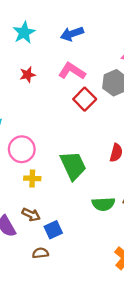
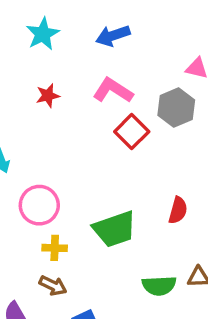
green trapezoid: (73, 166) -> (115, 229), turned 96
brown arrow: (31, 215) -> (53, 286), moved

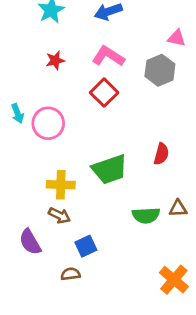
red square: (132, 132) -> (104, 93), moved
pink circle: (39, 205) -> (48, 123), moved
yellow cross: (55, 248) -> (61, 185), size x1.4

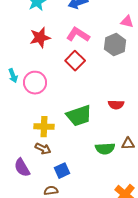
red star: (55, 60) -> (40, 38), size x1.5
red semicircle: (161, 154) -> (116, 105), turned 77

